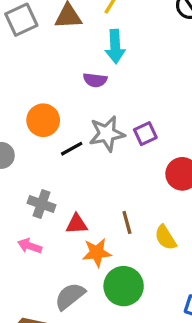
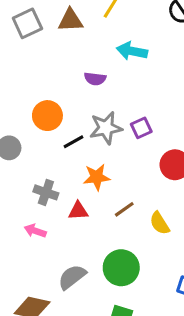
cyan arrow: (115, 47) -> (132, 51), moved, turned 104
brown line: (127, 222) -> (124, 209), turned 70
orange star: (97, 253) -> (97, 177), moved

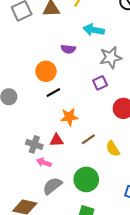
orange circle: (47, 116) -> (46, 71), moved
gray star: (106, 128) -> (111, 58), moved
gray cross: (46, 192) -> (34, 144), moved
pink arrow: (35, 231) -> (44, 162), moved

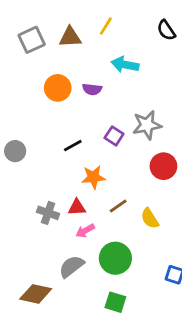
gray star: (111, 58) -> (147, 125), moved
orange circle: (46, 71) -> (58, 88), moved
purple square: (100, 83) -> (114, 136), moved, turned -32
pink arrow: (44, 162) -> (85, 231), moved, turned -48

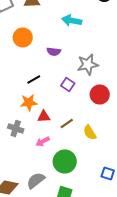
purple semicircle: (92, 89) -> (54, 52), moved
purple square: (114, 136) -> (68, 84), moved
orange star: (93, 177) -> (29, 102), moved
red triangle: (77, 207) -> (44, 116), moved
gray semicircle: (71, 266) -> (36, 180), moved

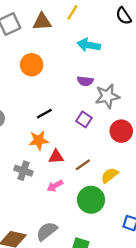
purple semicircle: (54, 52) -> (85, 81), moved
yellow semicircle: (90, 132) -> (110, 175), turned 84
green circle: (65, 162) -> (91, 200), moved

